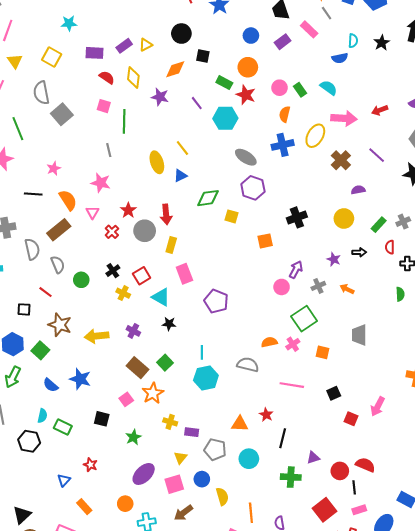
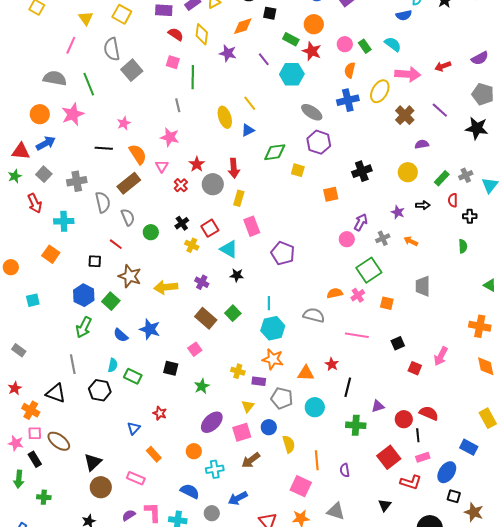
orange star: (153, 393) -> (273, 359), moved, turned -30

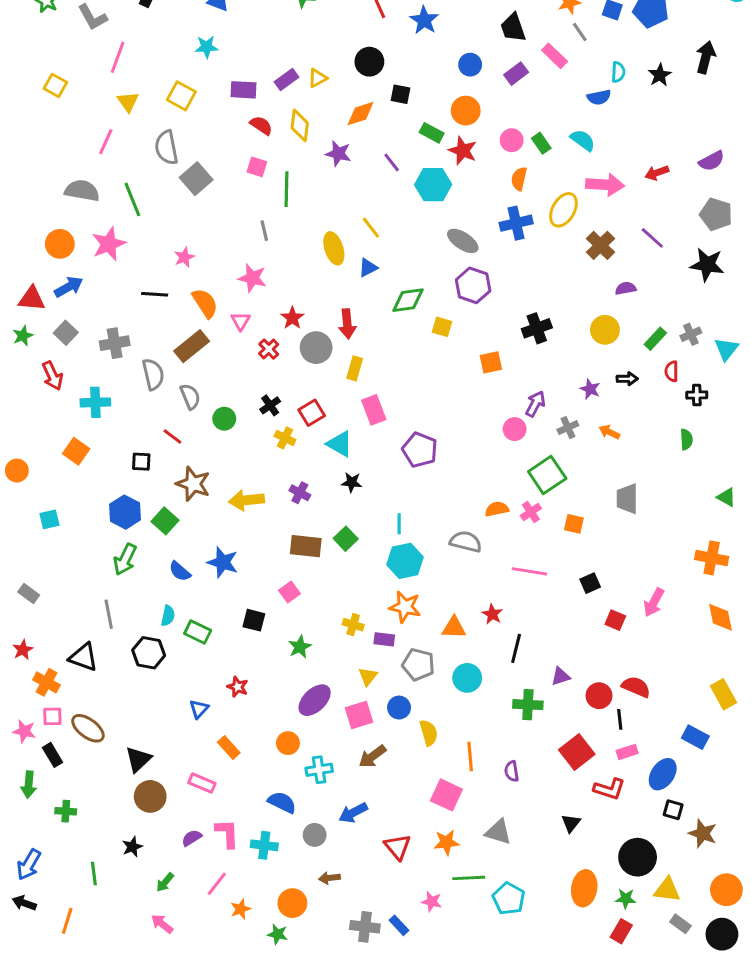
brown rectangle: (206, 318) -> (306, 546), turned -35

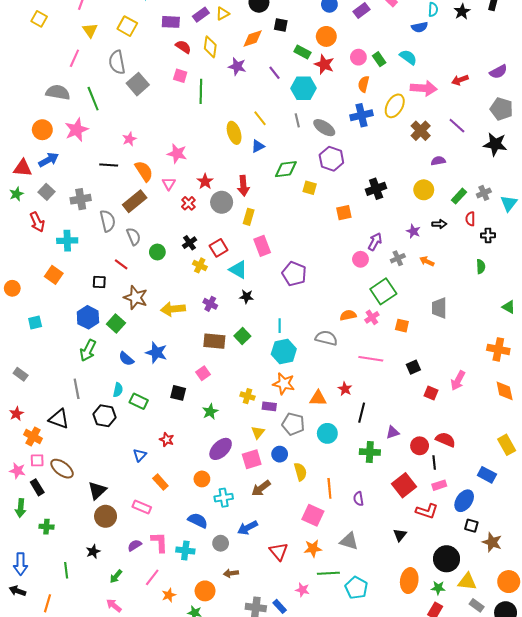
gray line: (264, 231) -> (297, 120), moved
blue arrow: (29, 865) -> (21, 564), turned -30

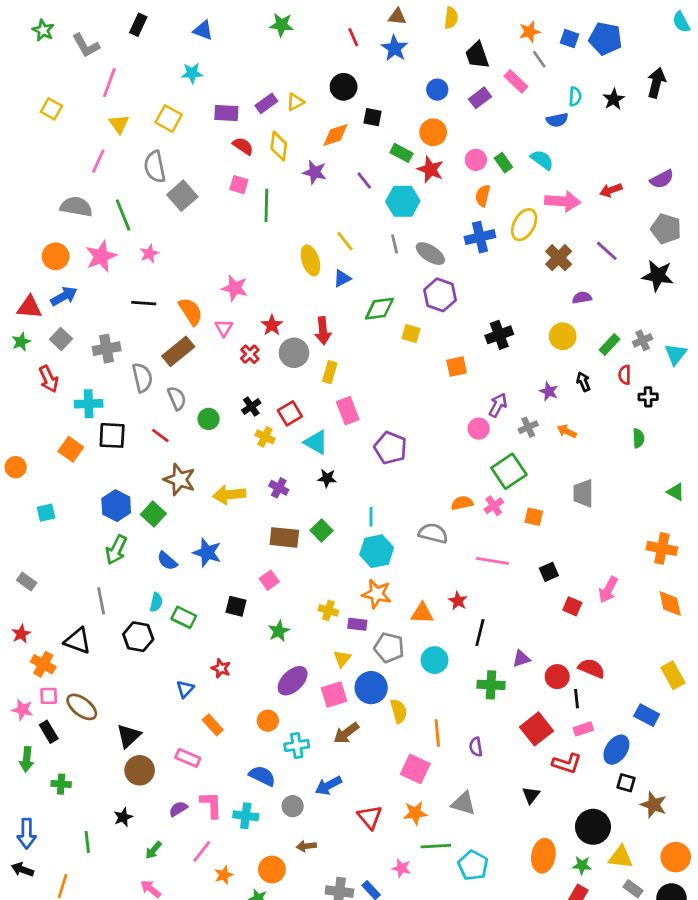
pink star: (129, 139) -> (149, 254), moved
black arrow: (439, 224) -> (583, 382), turned -112
black square: (99, 282) -> (112, 435), moved, size x1.5
blue circle: (280, 454) -> (371, 688), size x1.5

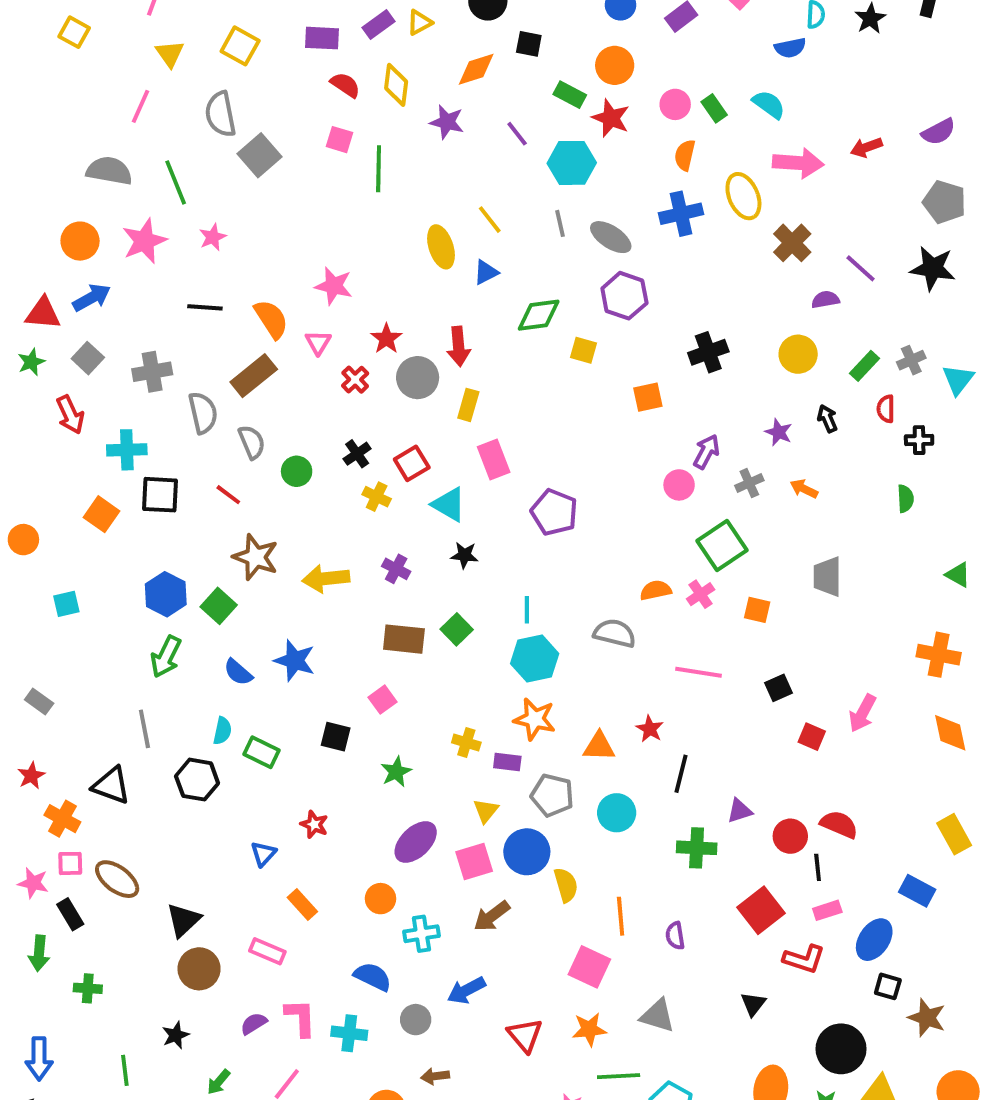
yellow ellipse: (524, 225) -> (743, 196), turned -52
purple line: (607, 251) -> (861, 268), moved

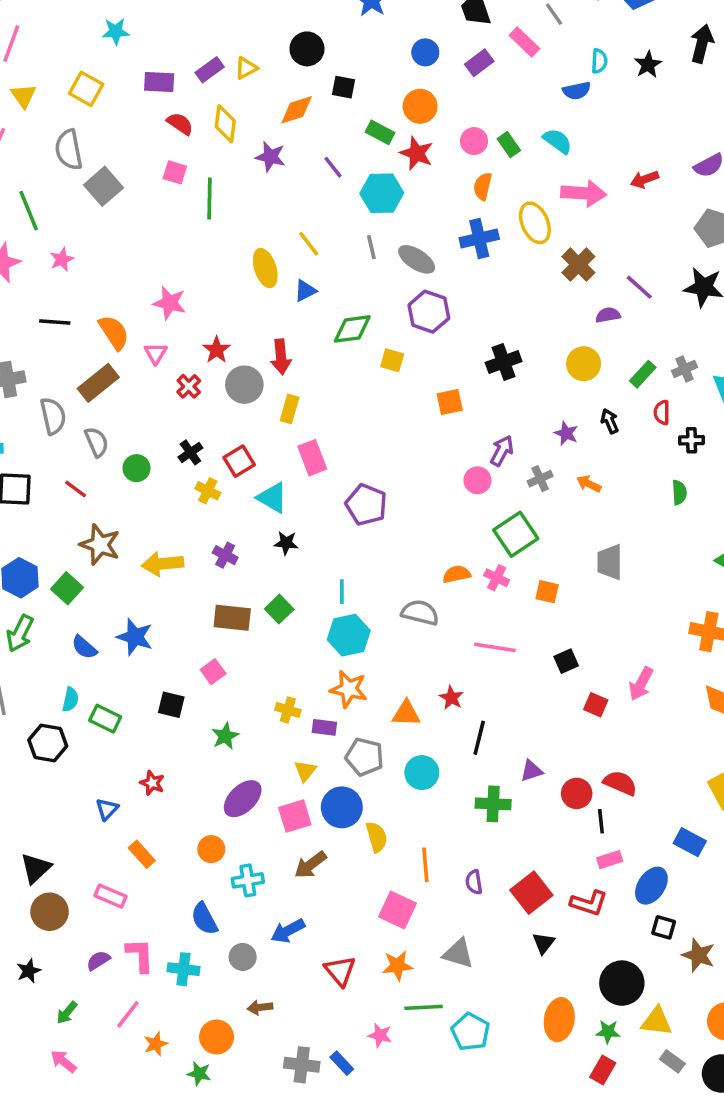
pink cross: (701, 594) -> (497, 578), turned -30
red square: (761, 910) -> (531, 893), moved
blue semicircle: (373, 977) -> (204, 919), turned -144

